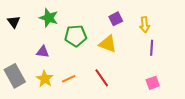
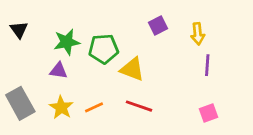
green star: (49, 18) -> (67, 42), moved, turned -30
yellow triangle: (108, 44) -> (132, 69), moved
red line: (102, 78) -> (139, 106), turned -36

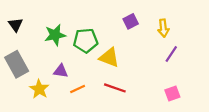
purple line: (207, 65) -> (171, 54), turned 30
purple triangle: (59, 71) -> (61, 71), moved
gray rectangle: (20, 103) -> (17, 64), moved
yellow star: (61, 107) -> (39, 89), moved

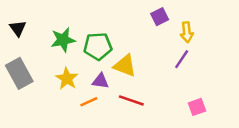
purple square: (131, 21) -> (160, 17), moved
purple line: (171, 54) -> (182, 59), moved
purple triangle: (61, 71) -> (100, 81), moved
yellow star: (39, 89) -> (67, 79), moved

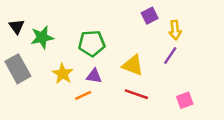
green star: (63, 40) -> (42, 37), moved
yellow triangle: (125, 66) -> (133, 65), moved
red line: (131, 100) -> (136, 94), moved

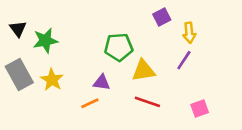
green pentagon: (92, 43) -> (119, 47), moved
yellow triangle: (133, 65) -> (143, 71), turned -30
yellow star: (63, 74) -> (52, 80), moved

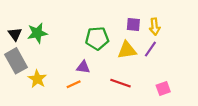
purple square: (162, 17) -> (133, 25), moved, turned 32
black triangle: (18, 29) -> (15, 34), moved
yellow triangle: (143, 71) -> (127, 50), moved
yellow star: (52, 80) -> (37, 79), moved

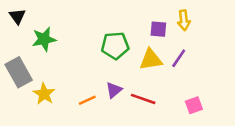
yellow arrow: (155, 27) -> (184, 20), moved
black triangle: (15, 34) -> (17, 16), moved
purple triangle: (83, 67) -> (114, 90), moved, turned -48

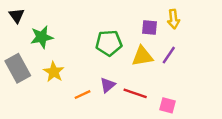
yellow star: (44, 94) -> (54, 72), moved
pink square: (194, 105) -> (168, 105), moved, turned 35

